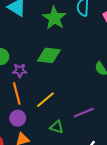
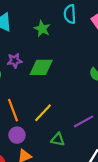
green star: (54, 18) -> (42, 29), size x0.7
purple star: (20, 71) -> (15, 61), moved

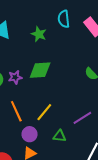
purple star: (15, 61) -> (15, 77), moved
purple circle: (17, 135) -> (30, 134), moved

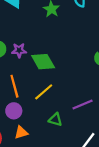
green diamond: (40, 70) -> (43, 62), moved, turned 55
purple circle: (30, 134) -> (14, 111), moved

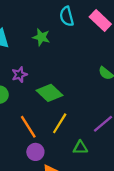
purple star: (19, 50) -> (19, 75), moved

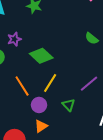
green triangle: (80, 148) -> (69, 105), turned 48
purple circle: (35, 152) -> (39, 105), moved

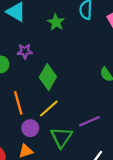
green diamond: (41, 56) -> (48, 77), turned 60
green triangle: (69, 105) -> (61, 137), size x1.5

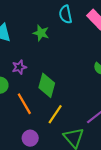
orange line: (18, 103) -> (24, 104), moved
purple circle: (30, 128) -> (30, 138), moved

